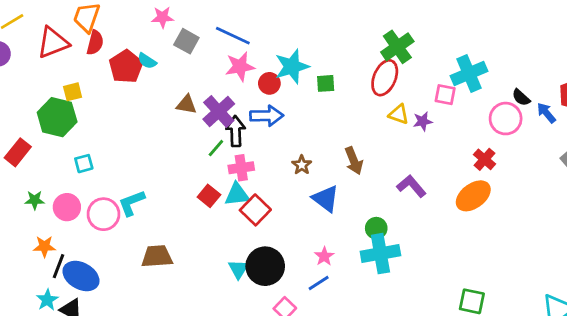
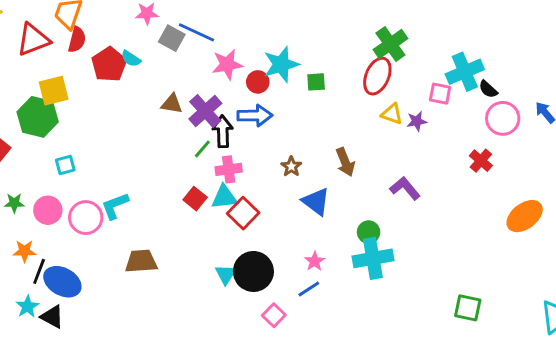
blue line: (233, 36) -> (197, 32), moved
yellow square: (73, 92) -> (54, 91), size x1.5
black semicircle: (521, 97) -> (488, 89), moved
orange ellipse: (473, 196) -> (525, 216), moved

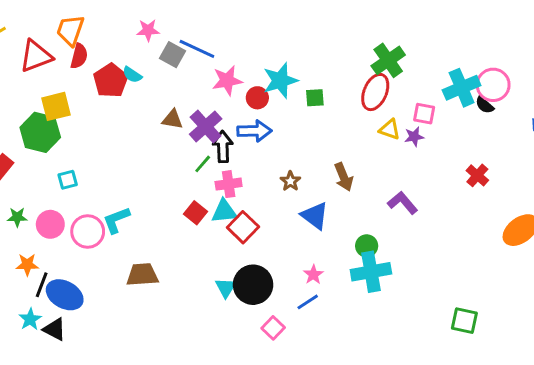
pink square: (440, 94) -> (424, 114), moved
pink circle: (503, 118) -> (493, 85), moved

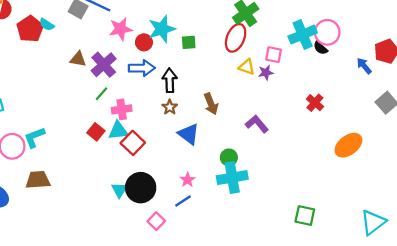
black arrow: (223, 147) -> (170, 80), moved
brown trapezoid: (142, 275) -> (38, 180), moved

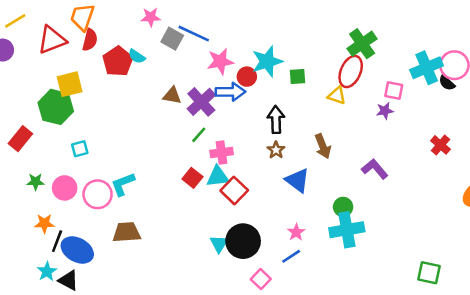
yellow triangle: (247, 67) -> (337, 96), moved
blue arrow: (142, 68) -> (230, 92), moved

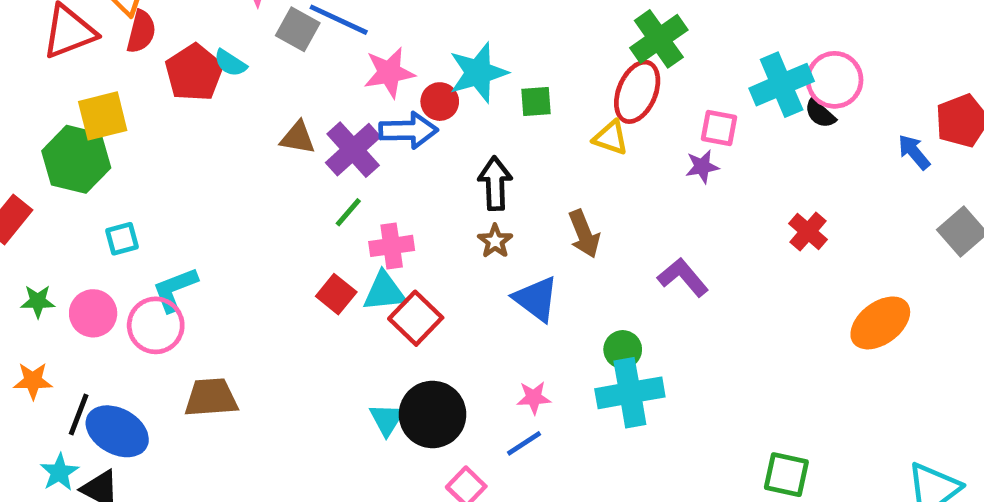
cyan L-shape: (123, 184) -> (175, 289), moved
orange star: (44, 223) -> (33, 381), moved
pink star: (296, 232) -> (534, 398), turned 30

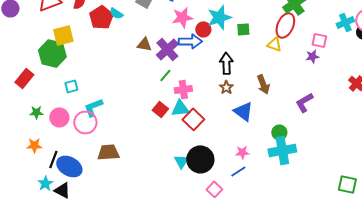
cyan cross: (782, 85) -> (345, 22), size x0.7
purple L-shape: (683, 277) -> (304, 102), turned -80

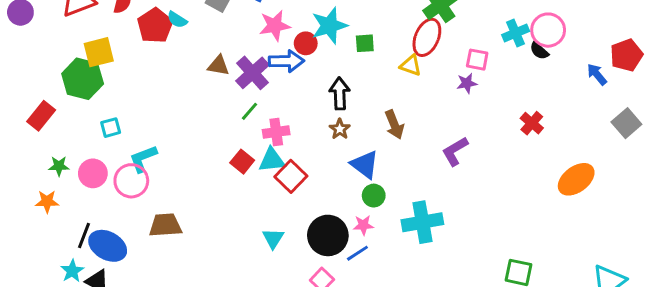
green circle: (279, 132) -> (374, 196), moved
orange star: (34, 145) -> (47, 201), moved
black circle: (200, 159) -> (328, 235), moved

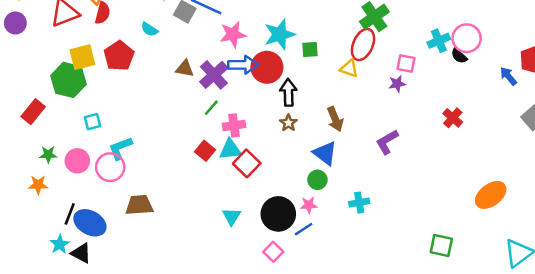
red pentagon: (155, 26) -> (119, 56), moved
red circle: (306, 43) -> (267, 67), moved, size x1.6
blue triangle: (365, 165) -> (325, 153), moved
orange ellipse: (576, 179) -> (491, 195), moved
cyan cross: (422, 222) -> (359, 203), size x0.6

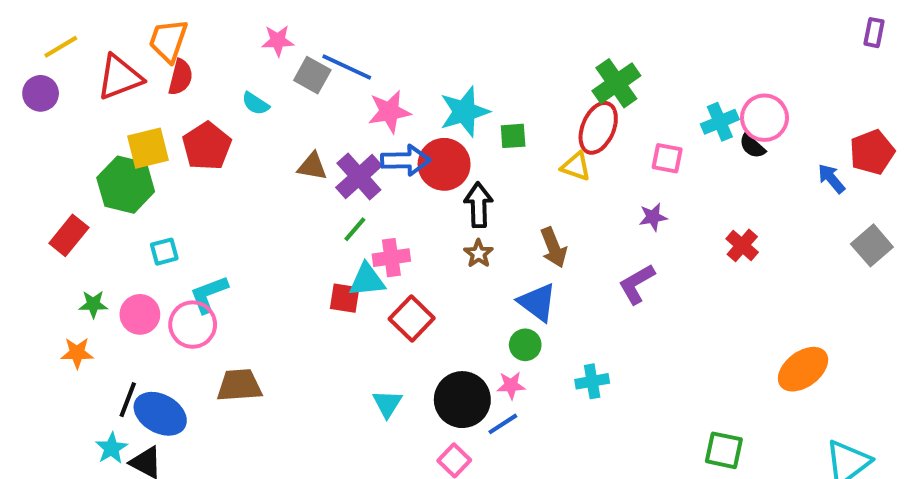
purple star: (397, 84) -> (653, 217), moved
cyan triangle: (230, 149) -> (367, 280), moved
red square: (205, 151) -> (345, 298), turned -30

